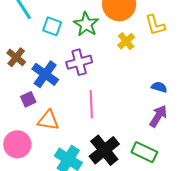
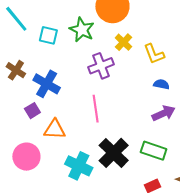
yellow L-shape: (155, 25) -> (154, 54), moved
purple cross: (79, 62) -> (101, 66), moved
purple arrow: (158, 116) -> (164, 113), turned 40

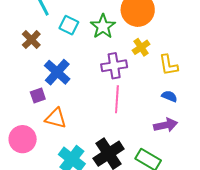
brown cross: (16, 70) -> (31, 40), moved
pink line: (96, 109) -> (117, 99), moved

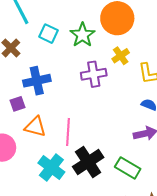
blue cross: (57, 72) -> (37, 81), turned 36
pink line: (117, 99) -> (68, 132), moved

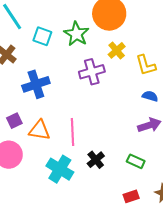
purple square: (17, 104) -> (14, 121), moved
black cross: (88, 162) -> (96, 160), size x0.6
green rectangle: (128, 168) -> (136, 161), size x0.7

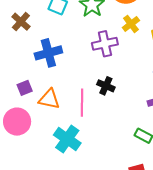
black cross: (96, 160) -> (106, 86), moved, turned -30

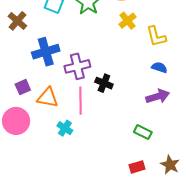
purple cross: (105, 44) -> (77, 66), moved
cyan cross: (67, 139) -> (65, 128), moved, size x0.6

